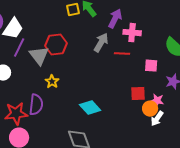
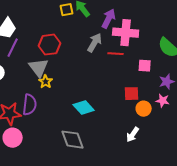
pink cross: (132, 33) -> (126, 33), size x1.4
gray triangle: (39, 56) -> (39, 68), moved
pink star: (157, 101) -> (163, 101), moved
white arrow: (157, 119) -> (133, 135), moved

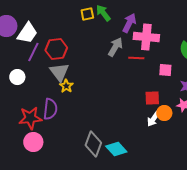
red hexagon: (50, 45) -> (56, 49), moved
cyan diamond: (84, 108) -> (116, 149), moved
white arrow: (133, 135) -> (153, 119), moved
gray diamond: (73, 140) -> (93, 144), turned 40

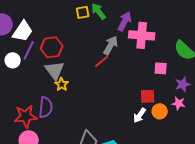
red line: (136, 58) -> (102, 61), moved, turned -42
white circle: (17, 77) -> (13, 60), moved
white arrow: (153, 119) -> (140, 115), moved

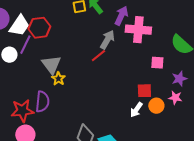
red hexagon: (52, 47) -> (39, 28), moved

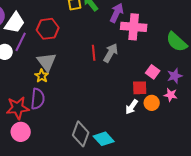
red hexagon: (39, 28) -> (48, 29), moved
gray arrow: (107, 40) -> (111, 53), moved
red line: (98, 56) -> (94, 53), turned -56
pink square: (157, 63) -> (153, 72), moved, turned 32
yellow star: (58, 79) -> (42, 76), moved

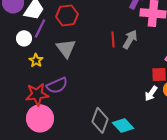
yellow star: (42, 76) -> (36, 60), moved
purple semicircle: (38, 99) -> (57, 85), turned 60
pink circle: (21, 132) -> (40, 118), size x1.4

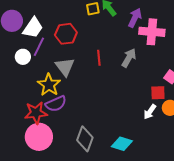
red line: (113, 39) -> (99, 58), moved
yellow star: (36, 60) -> (49, 85), moved, size x1.6
gray diamond: (100, 120) -> (85, 139), moved
cyan diamond: (123, 125) -> (122, 144), turned -30

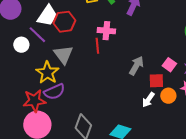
white trapezoid: (33, 28) -> (47, 16), moved
pink cross: (152, 32) -> (106, 31), moved, size x0.7
purple line: (39, 47) -> (37, 35), turned -72
gray arrow: (129, 58) -> (136, 66), moved

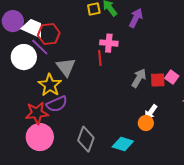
white trapezoid: (47, 16) -> (33, 28), moved, turned -100
red hexagon: (64, 22) -> (49, 34), moved
white circle: (21, 45) -> (24, 57), size x1.6
red square: (156, 81) -> (158, 80), moved
orange circle: (168, 96) -> (146, 123), moved

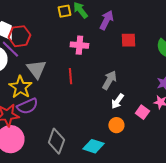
red line: (100, 58) -> (70, 76), moved
pink square: (172, 77) -> (142, 112), moved
red square: (158, 80) -> (128, 40), moved
white arrow: (151, 112) -> (117, 101), moved

